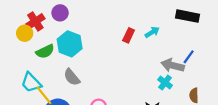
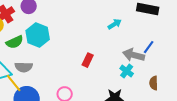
red rectangle: (129, 35) -> (88, 60), moved
gray semicircle: (72, 77) -> (24, 67), moved, turned -48

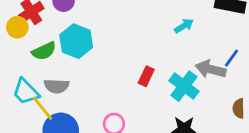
cyan cross: (127, 71) -> (184, 86), moved, size x1.5

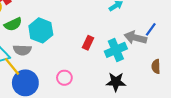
cyan hexagon: (76, 41) -> (41, 30), moved
cyan cross: (184, 86) -> (116, 50), turned 30

